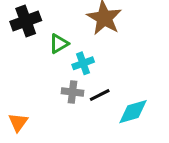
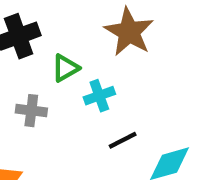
gray cross: (72, 92) -> (31, 111), moved

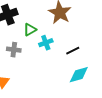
black line: (123, 140) -> (73, 51), moved

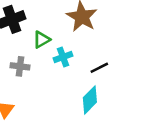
cyan diamond: (79, 75) -> (90, 100), moved, turned -30

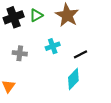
green triangle: (41, 40) -> (36, 15), moved

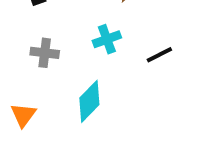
cyan diamond: (73, 79) -> (89, 101), moved

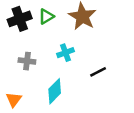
black line: (159, 55) -> (98, 72), moved

